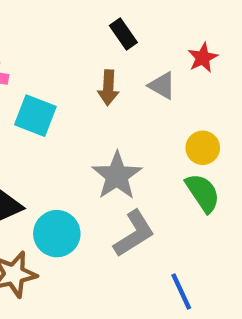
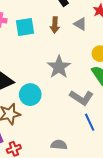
cyan square: (35, 116) -> (25, 27), moved, turned -30
gray L-shape: (134, 234) -> (81, 98), moved, turned 65

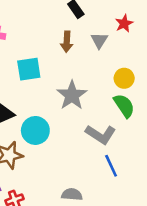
gray triangle: (80, 24) -> (99, 40), turned 32
cyan square: (25, 27) -> (29, 69), moved

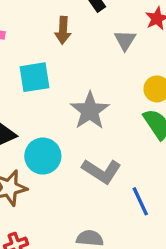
brown arrow: (67, 42) -> (63, 30), moved
gray L-shape: (101, 134) -> (102, 171), moved

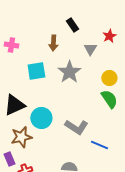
gray star: (90, 111) -> (69, 72), moved
blue line: (140, 201) -> (99, 145), turned -42

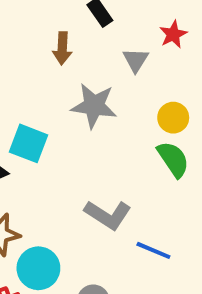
cyan square: (36, 71) -> (29, 143), moved, turned 30
gray star: (69, 72) -> (94, 106), turned -30
cyan circle: (41, 118) -> (38, 268), moved

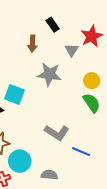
red star: (173, 34) -> (92, 36), size x1.5

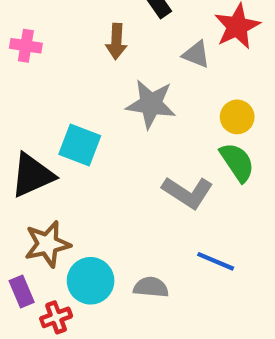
gray triangle: (72, 50) -> (196, 54), turned -40
gray L-shape: (57, 132) -> (188, 192), moved
gray semicircle: (49, 175) -> (151, 287), moved

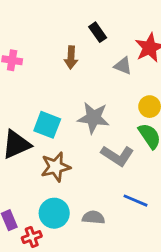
gray star: (151, 104) -> (93, 118), moved
brown star: (47, 244) -> (56, 167), moved

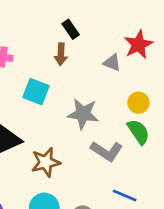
black rectangle: (98, 32) -> (71, 29), moved
cyan square: (47, 125) -> (36, 92), moved

